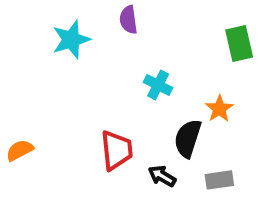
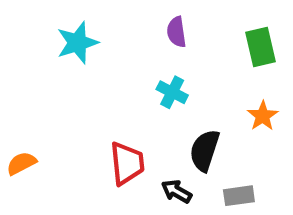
purple semicircle: (128, 20) -> (176, 32), moved
orange star: (219, 109) -> (263, 116), moved

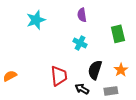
green rectangle: (261, 47) -> (118, 34), moved
orange star: (263, 116) -> (121, 70), moved

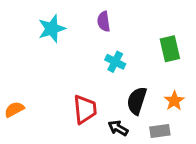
purple semicircle: (82, 15) -> (104, 21), moved

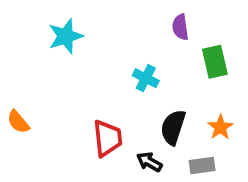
purple semicircle: (104, 21) -> (180, 27), moved
orange semicircle: (14, 109) -> (18, 122), moved, turned -102

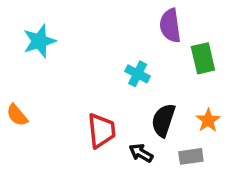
purple semicircle: (180, 27) -> (170, 26), size x1.4
cyan star: (66, 36) -> (39, 41), moved

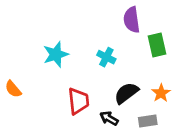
cyan star: (39, 41) -> (56, 54), moved
black semicircle: (163, 120) -> (126, 93), turned 35

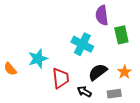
cyan star: (56, 54) -> (38, 59), moved
cyan cross: (106, 57) -> (82, 44), size x1.5

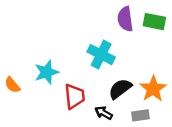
green rectangle: (121, 35) -> (154, 22), moved, turned -66
orange star: (124, 72) -> (153, 89), size x1.5

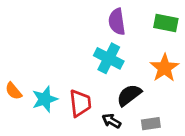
purple semicircle: (125, 19) -> (117, 22), moved
cyan star: (47, 72) -> (45, 99), moved
orange star: (153, 89) -> (164, 68), moved

